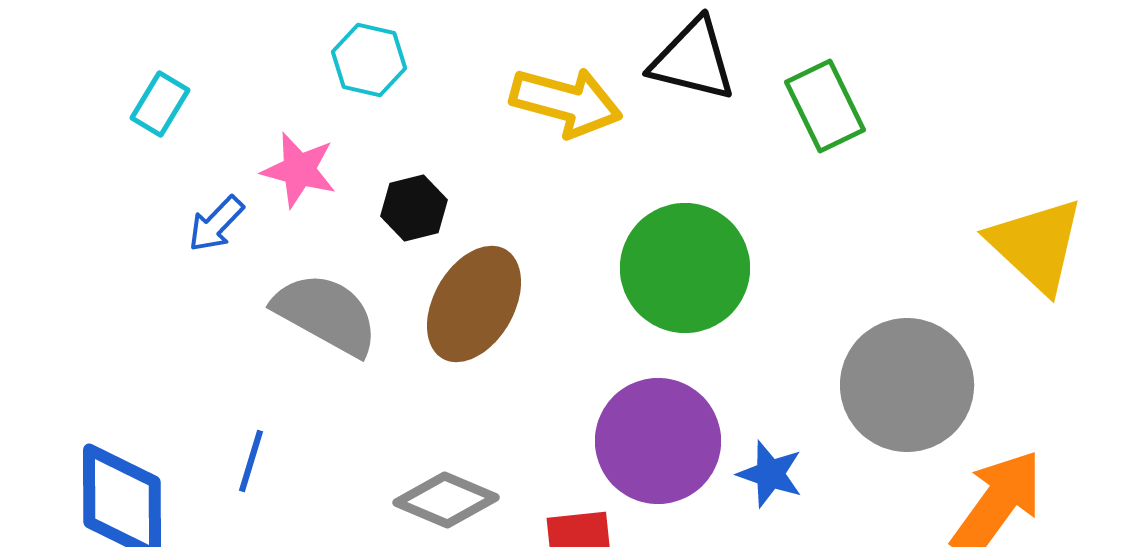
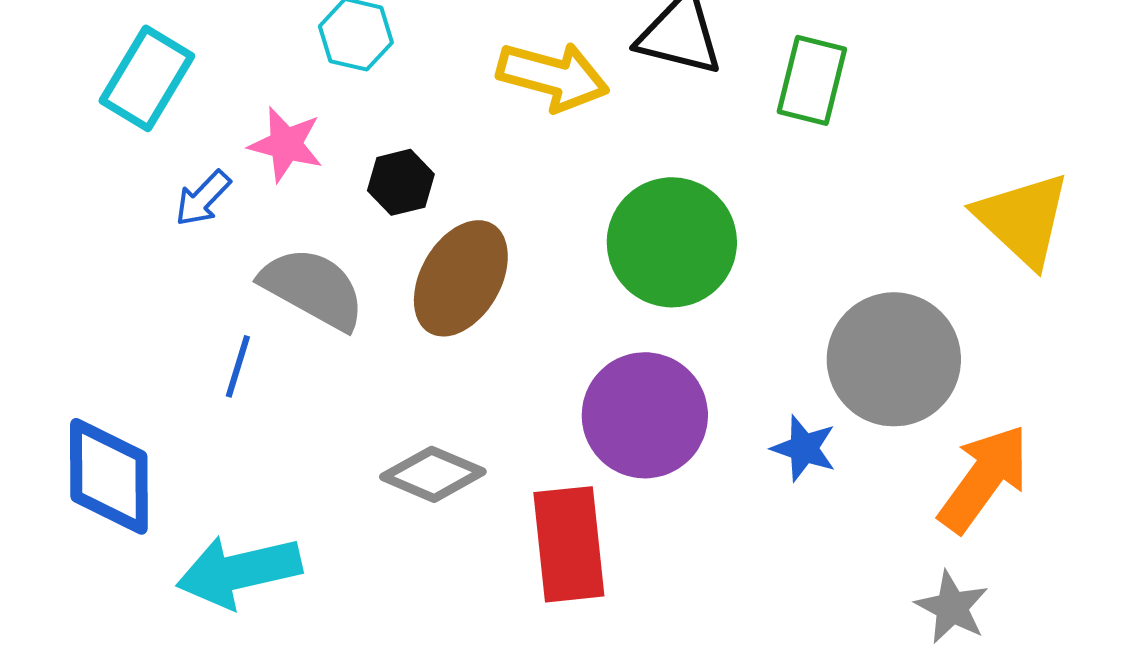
cyan rectangle: (160, 104) -> (147, 78), size x1.6
green rectangle: (825, 106) -> (812, 80), turned 40
blue line: (251, 461) -> (238, 366), moved
blue star: (770, 474) -> (804, 448), moved

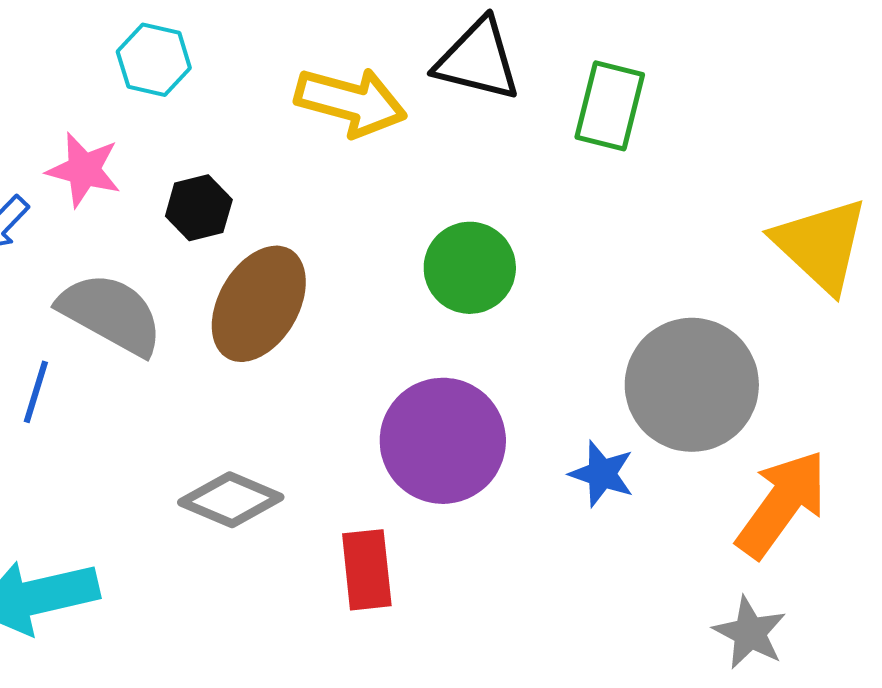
green circle: (672, 242) -> (470, 268), size x0.7
red rectangle: (569, 544) -> (367, 570), size x0.7

